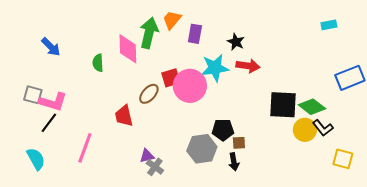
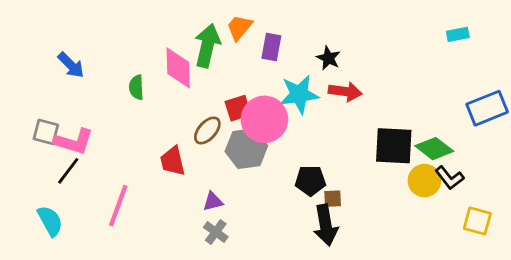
gray hexagon: (202, 149) -> (246, 149), moved
purple triangle: (147, 156) -> (213, 201), moved
black arrow: (234, 162) -> (326, 225), size x1.6

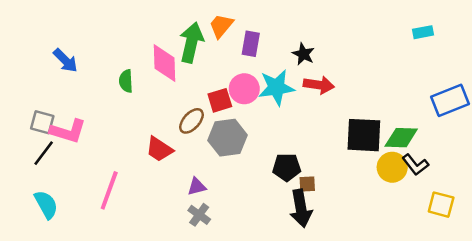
pink circle: (264, 119) -> (244, 89), moved, size x0.7
green diamond: (434, 149) -> (401, 138), turned -36
red trapezoid: (173, 161) -> (159, 149), turned -44
black line: (68, 171) -> (44, 153), moved

